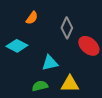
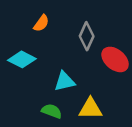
green semicircle: (40, 86) -> (52, 111), turned 35

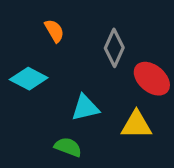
orange semicircle: (41, 23) -> (54, 31), turned -66
yellow triangle: (90, 109) -> (136, 125), moved

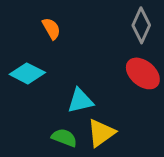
gray diamond: (114, 48) -> (141, 25), moved
yellow triangle: (136, 125) -> (101, 133), moved, turned -36

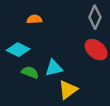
orange semicircle: (51, 29) -> (34, 19), turned -64
green semicircle: (64, 138) -> (30, 72), moved

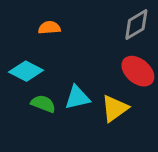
gray diamond: (95, 17) -> (136, 25), turned 35
yellow triangle: (68, 90) -> (115, 108), moved

